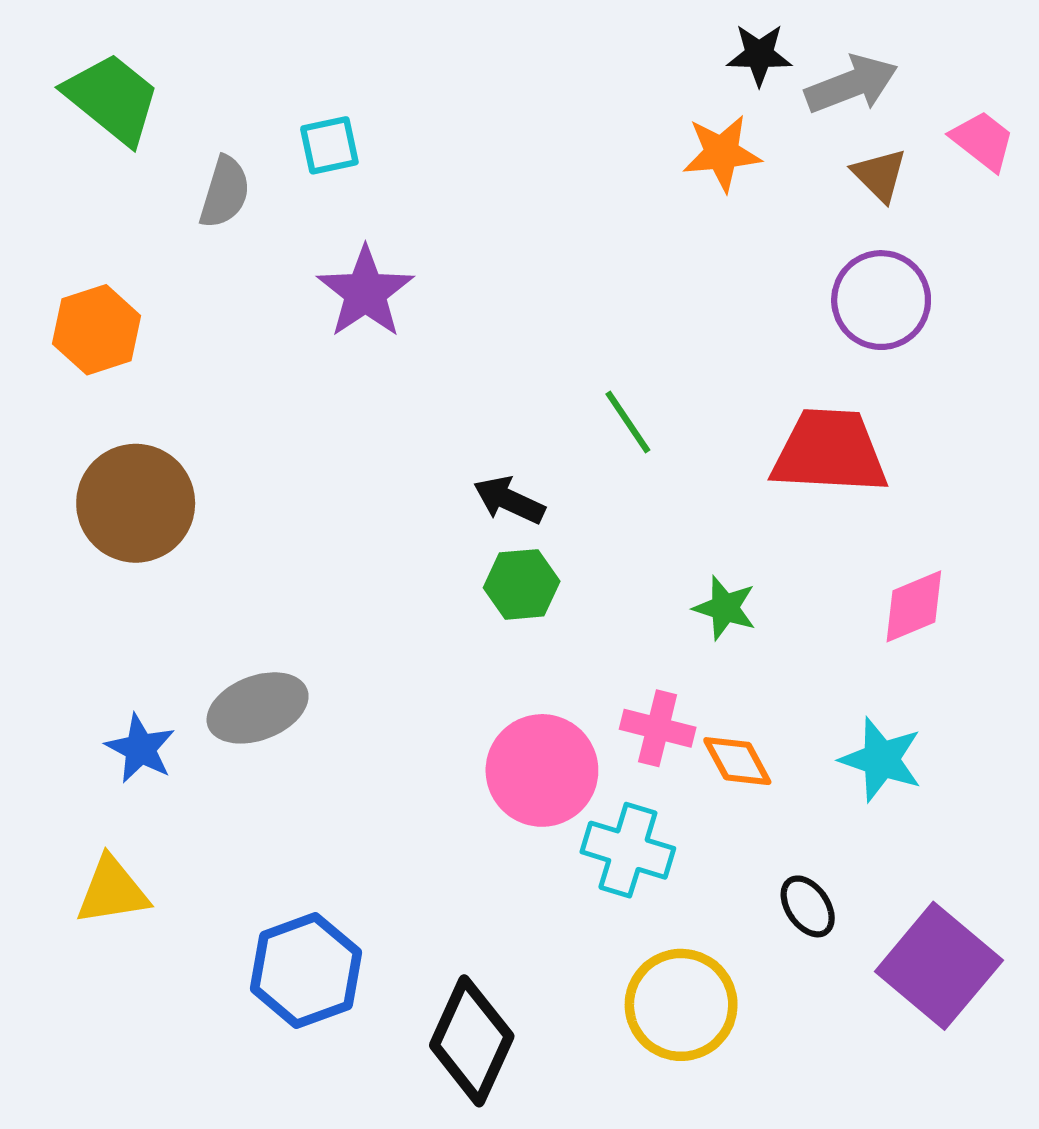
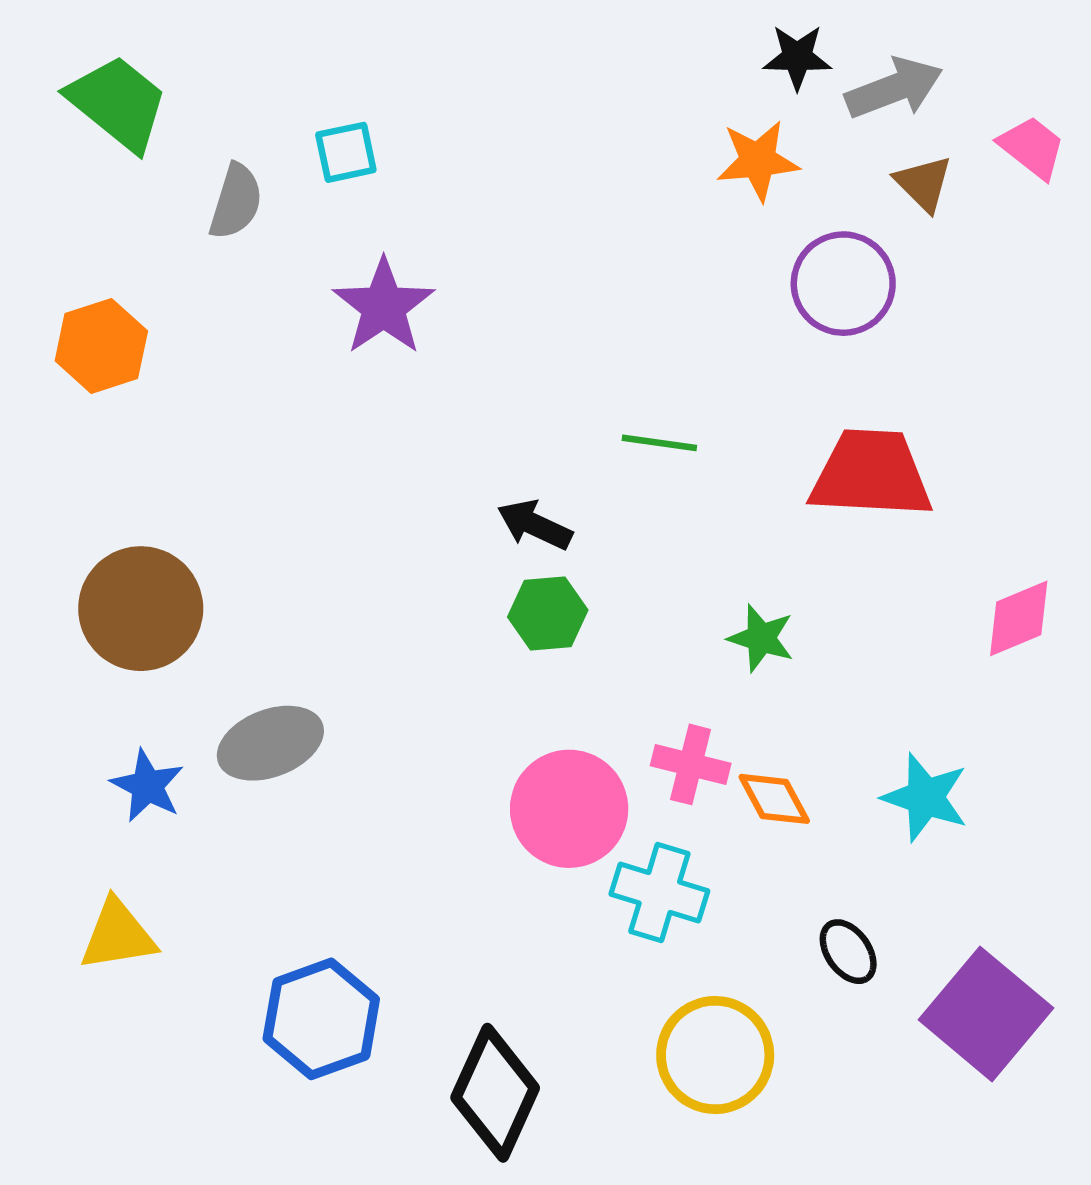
purple circle: (881, 300) -> (843, 284), moved
green line: (628, 422) -> (659, 443), turned -48
brown circle: (136, 503) -> (141, 609), moved
pink diamond: (914, 606) -> (1019, 618), moved

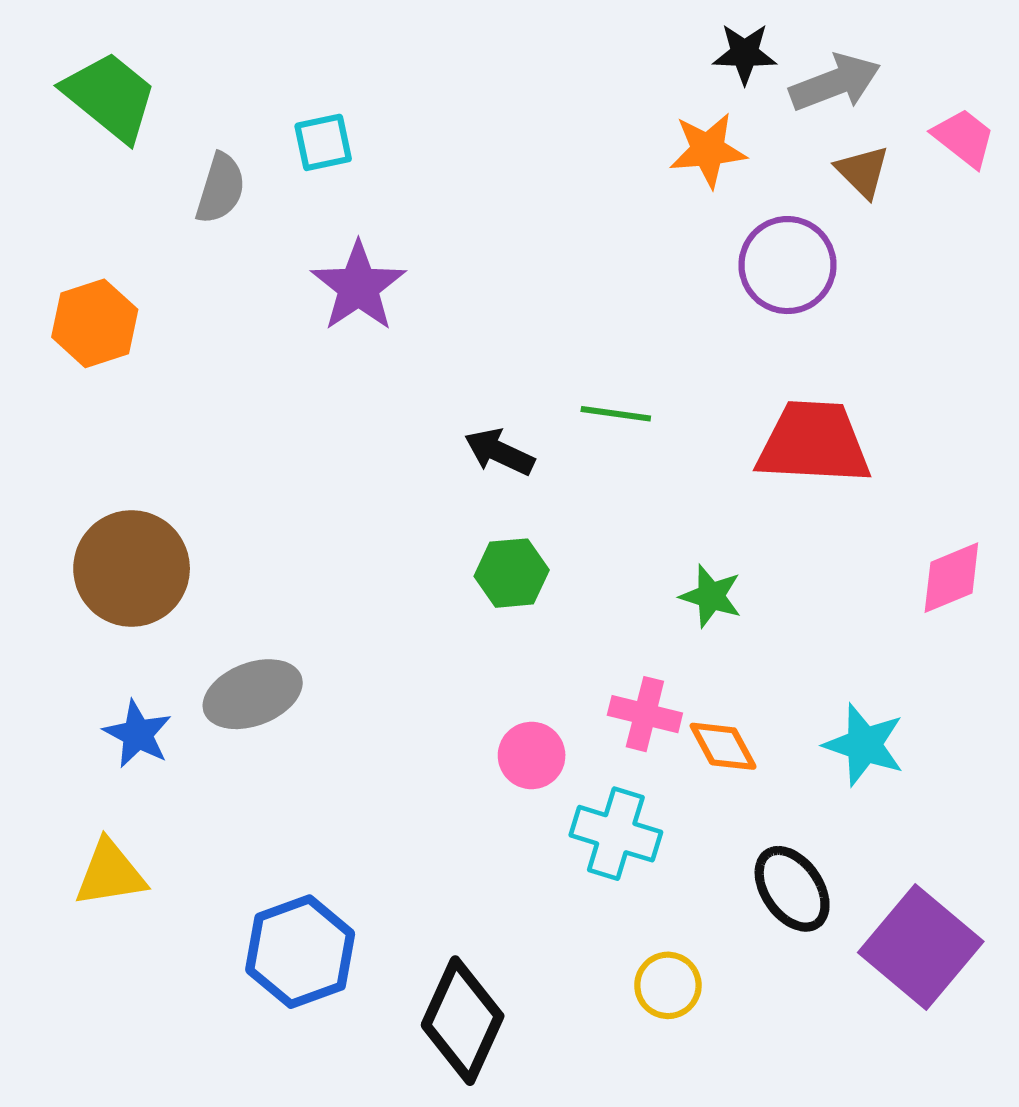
black arrow: (535, 525) -> (499, 452), moved
pink circle: (569, 809) -> (532, 755), size x0.6
black ellipse: (848, 952) -> (792, 889), size x1.4
yellow circle: (715, 1055) -> (668, 985), size x0.6

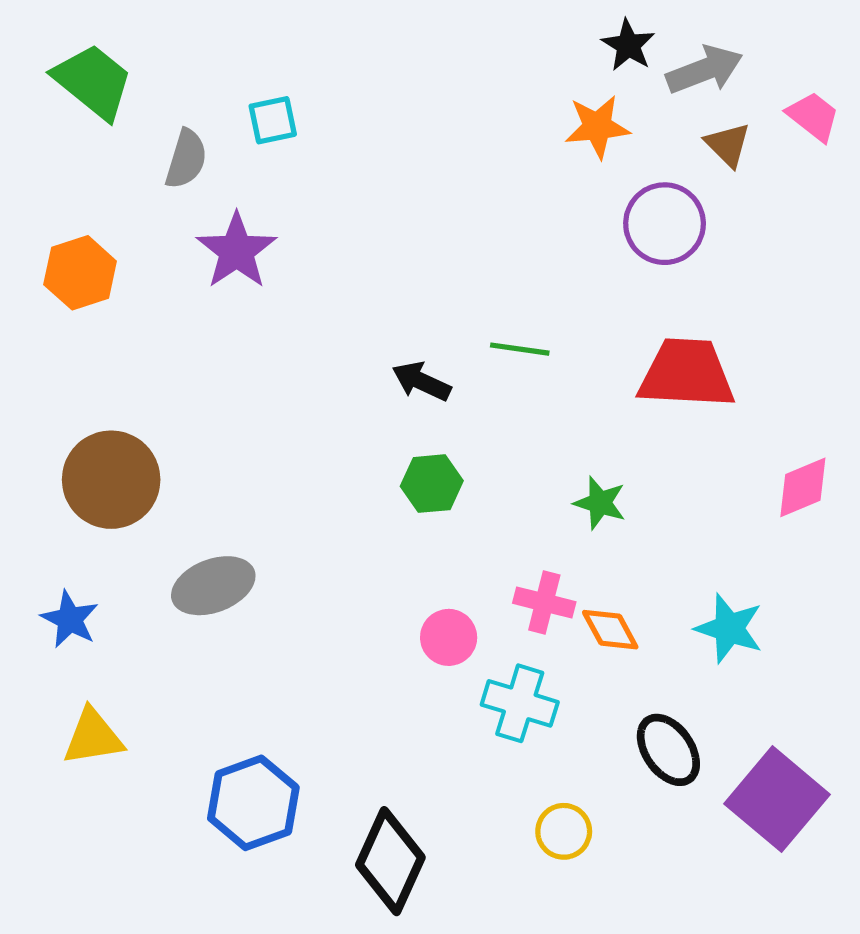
black star: (745, 54) -> (628, 45), turned 30
purple star: (358, 287) -> (237, 251), moved
blue star: (138, 734) -> (70, 619), moved

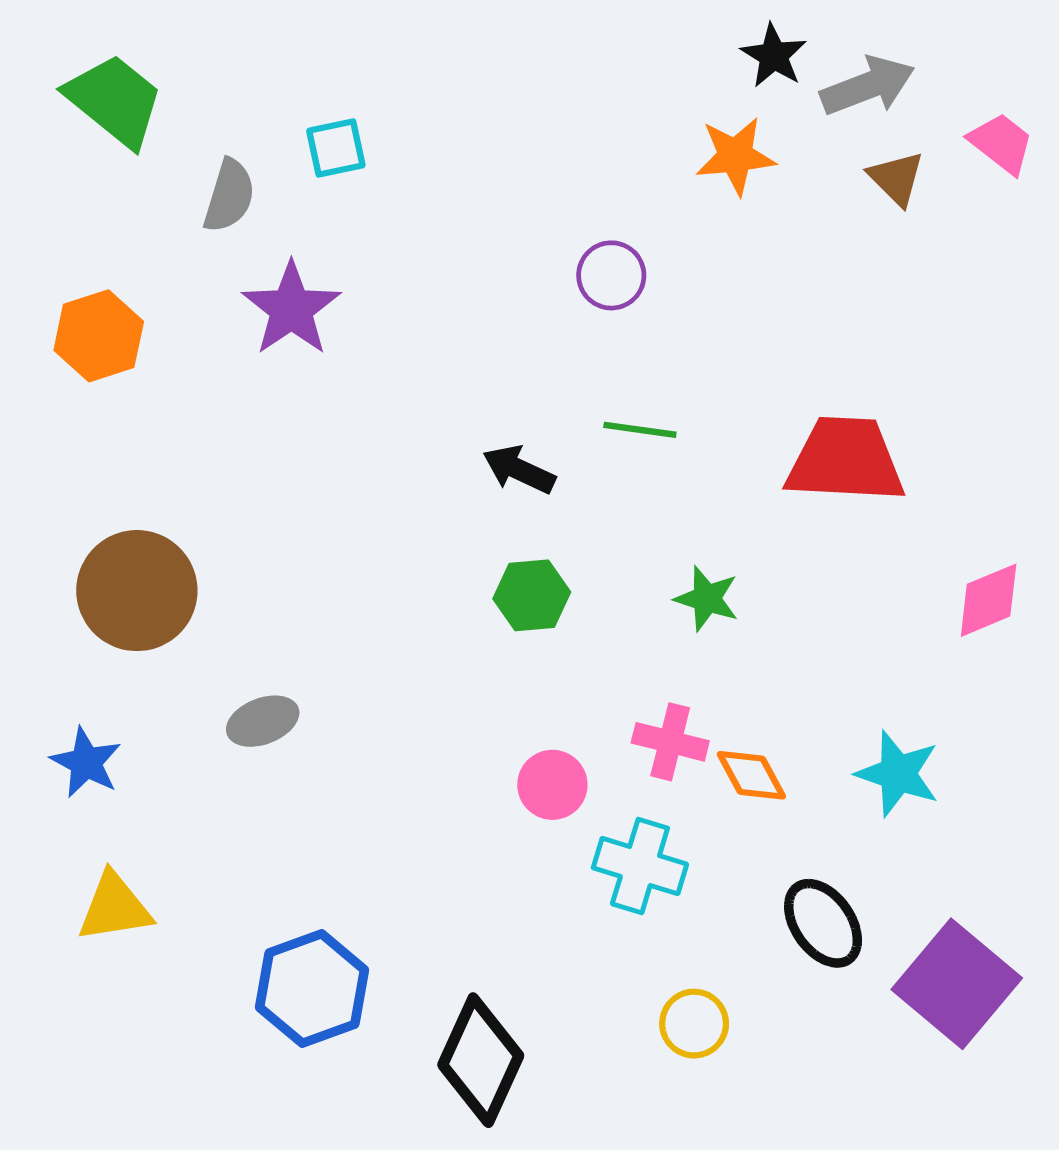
purple circle: (665, 224) -> (611, 275), moved, size x0.7
green star: (600, 503) -> (707, 599), moved
gray ellipse: (213, 586) -> (263, 721), size x0.7

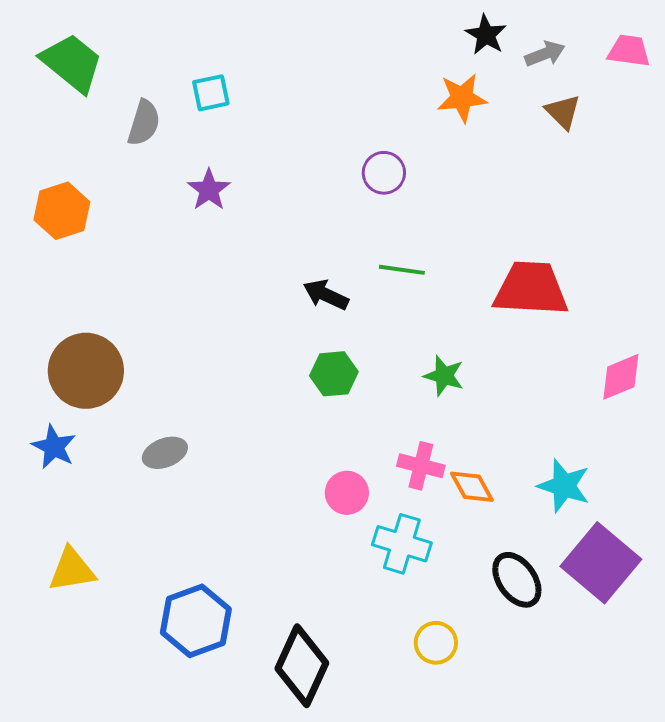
gray arrow: (868, 86) -> (545, 54), size x0.7
pink trapezoid: (1001, 143) -> (629, 51), moved, turned -30
purple star: (291, 309) -> (209, 190), moved, size x0.7
blue star: (86, 763) -> (54, 447), moved
purple square: (957, 984) -> (601, 563), moved

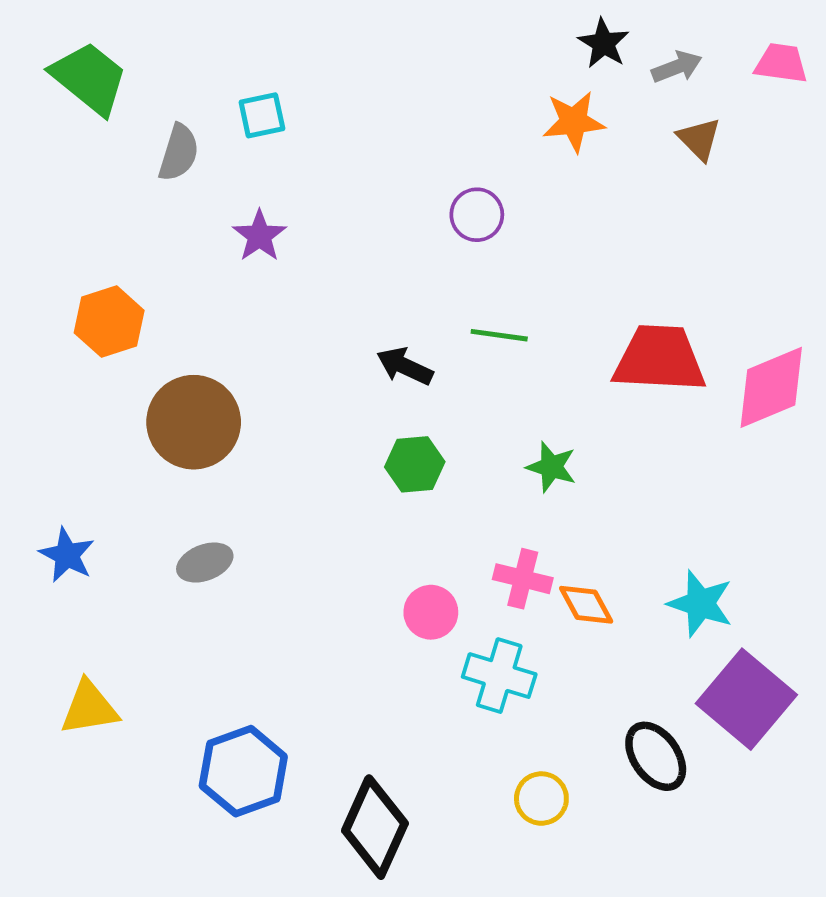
orange hexagon: (62, 211) -> (109, 322), moved
brown circle: (86, 371) -> (194, 422), moved
pink diamond: (621, 377) -> (771, 387), moved, size x1.4
black ellipse: (517, 580) -> (656, 756), moved

